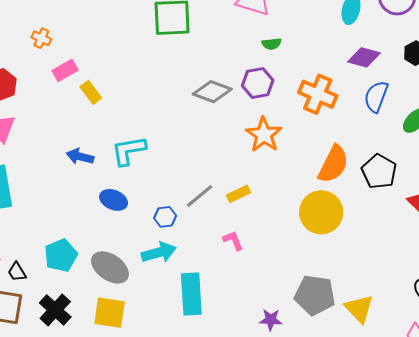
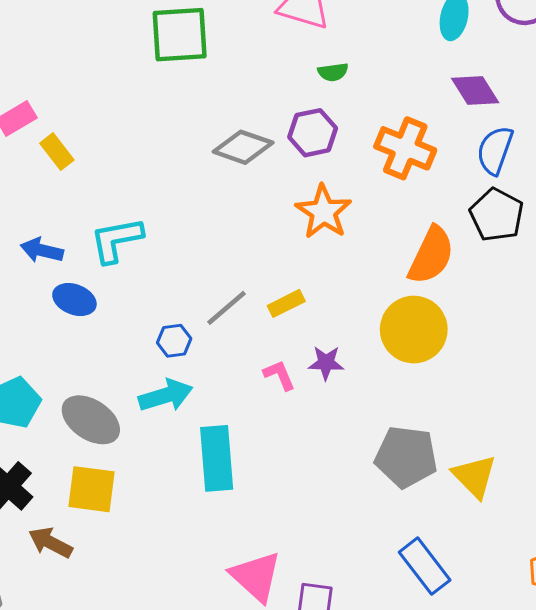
purple diamond: (364, 57) -> (475, 91), turned 44
black pentagon: (379, 172) -> (497, 215), moved
blue ellipse: (114, 200) -> (74, 300), moved
purple star: (271, 320) -> (326, 363), moved

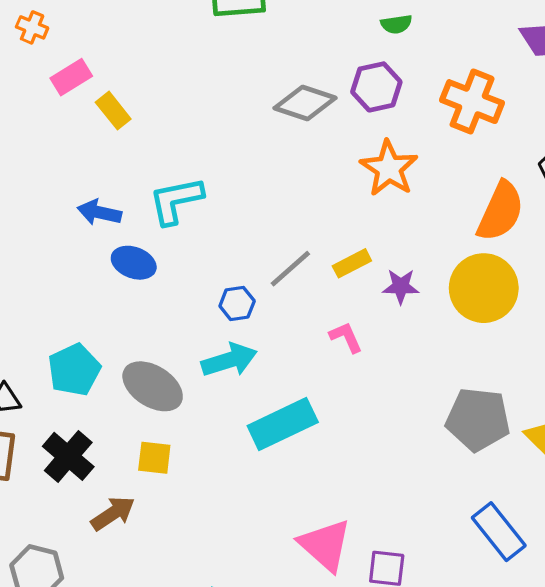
purple star: (326, 363) -> (401, 286), moved
cyan rectangle: (217, 458) -> (283, 424), turned 70
yellow square: (91, 489) -> (154, 458), size x0.7
brown arrow: (50, 543) -> (113, 513), turned 120

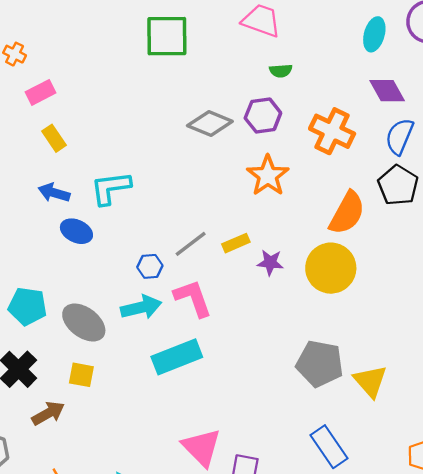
yellow rectangle: (113, 111) -> (54, 138), moved
pink L-shape: (346, 337) -> (193, 298), moved, size x1.6
cyan pentagon: (74, 370) -> (27, 306), turned 30

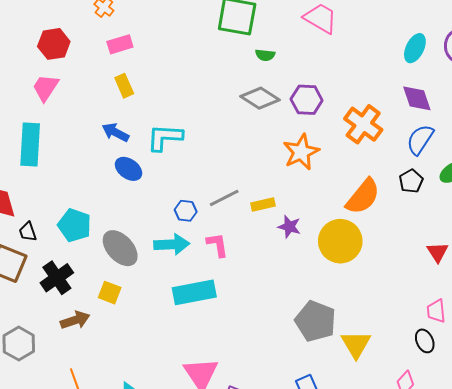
green semicircle: (281, 71) -> (265, 55), moved
black pentagon: (398, 185) -> (411, 181), size x0.7
pink L-shape: (193, 298) -> (217, 245), size x0.7

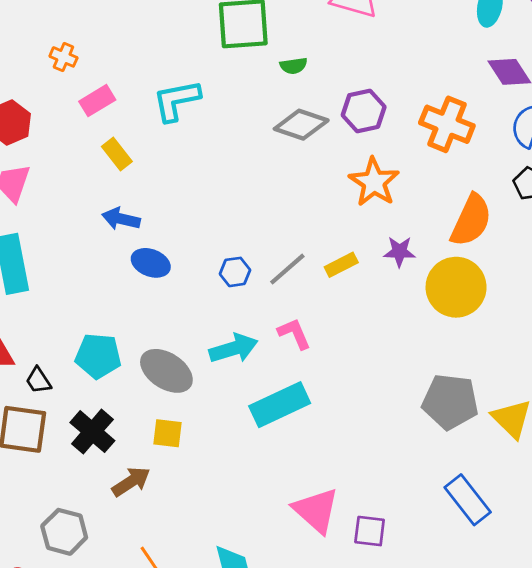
cyan L-shape: (165, 137) -> (176, 100), moved
blue hexagon: (186, 211) -> (235, 272), moved
purple star: (289, 227) -> (399, 252), moved

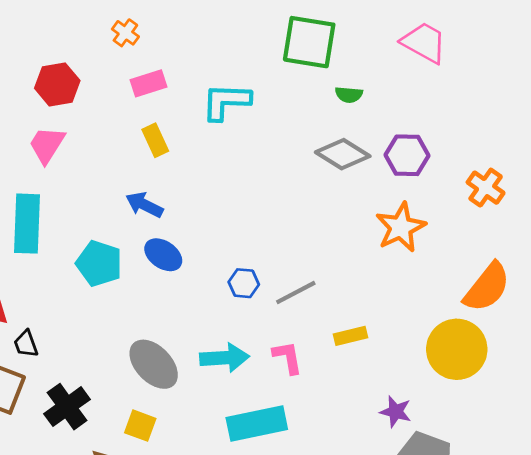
orange cross: (447, 124) -> (486, 188), size x0.7
purple star: (399, 252) -> (396, 412), moved
yellow rectangle: (341, 265) -> (351, 336), moved
cyan pentagon: (98, 356) -> (99, 263), moved

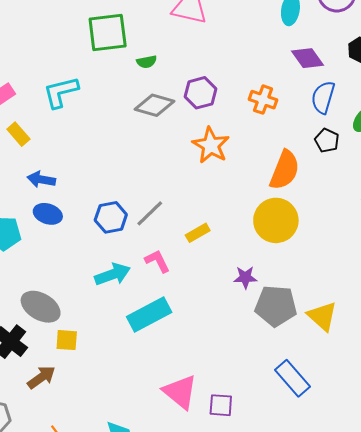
blue arrow: (144, 205) -> (41, 179), moved
blue hexagon: (244, 283) -> (111, 217), size x1.4
gray ellipse: (154, 364) -> (41, 307), moved

